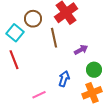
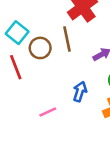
brown circle: (33, 19) -> (40, 48), moved

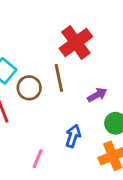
pink line: (48, 112) -> (38, 159), turned -42

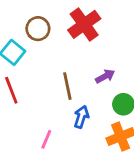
brown line: (59, 78) -> (67, 86), moved
brown circle: (29, 88) -> (38, 29), moved

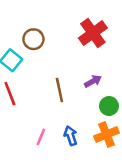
red cross: (84, 24) -> (93, 33), moved
blue arrow: (81, 117) -> (71, 136), moved, turned -36

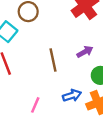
blue arrow: (71, 136) -> (72, 95), moved, turned 90

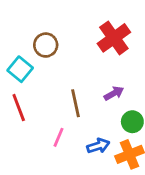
pink line: (35, 105) -> (58, 137), moved

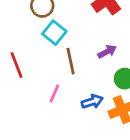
cyan square: (20, 69) -> (54, 33), moved

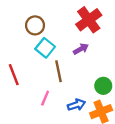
purple arrow: (107, 52) -> (81, 49), moved

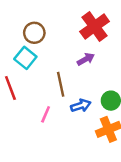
cyan square: (45, 48) -> (25, 58), moved
blue arrow: (76, 105) -> (81, 106), moved

